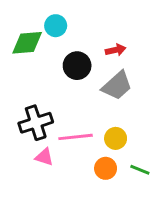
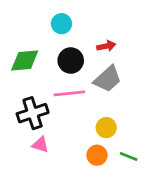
cyan circle: (56, 26) -> (61, 24), moved
green diamond: (27, 43) -> (25, 61), moved
pink line: (76, 137) -> (69, 93), moved

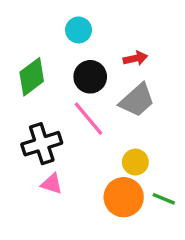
green diamond: (25, 61) -> (32, 77), turned -32
pink line: (69, 93) -> (89, 119), turned 56
orange circle: (97, 155) -> (124, 197), size x1.5

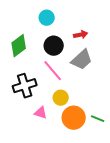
yellow circle: (135, 162) -> (61, 98), moved
pink triangle: (52, 184) -> (41, 113), moved

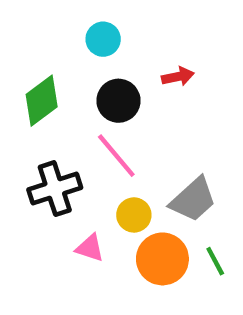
gray trapezoid: (82, 60) -> (193, 200), moved
green line: (98, 119) -> (215, 261), turned 40

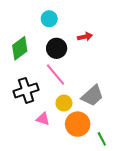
green line: (215, 261) -> (102, 139), moved

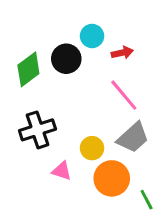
cyan circle: (49, 19) -> (92, 36), moved
black circle: (57, 48) -> (66, 59), moved
pink line: (56, 75) -> (124, 95), moved

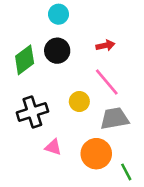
cyan circle: (92, 36) -> (58, 14), moved
gray trapezoid: (133, 138) -> (115, 118), turned -148
yellow circle: (92, 148) -> (79, 102), moved

